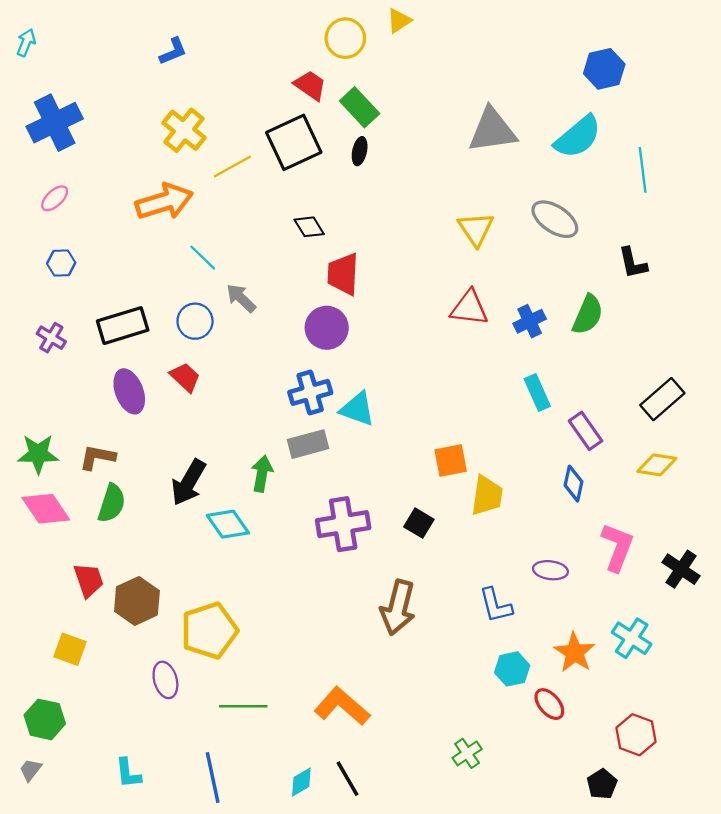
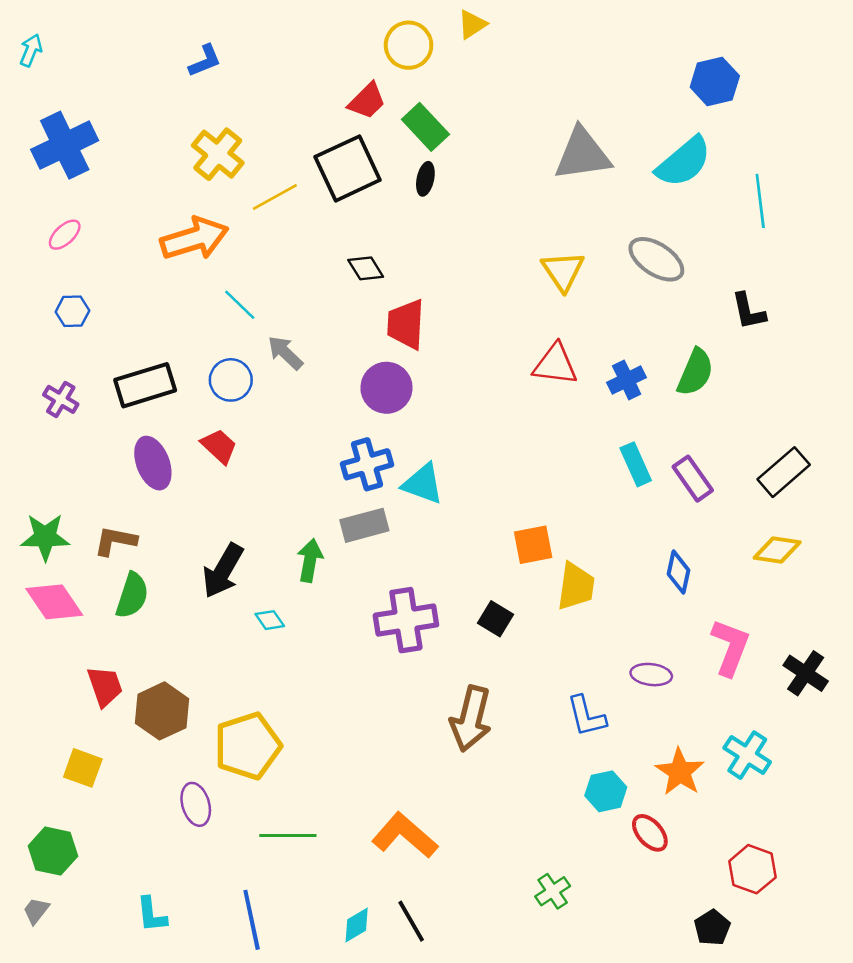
red trapezoid: (310, 85) -> (367, 101), turned 100
purple rectangle: (586, 431) -> (693, 479), moved
cyan diamond: (228, 524) -> (270, 620), size x0.6

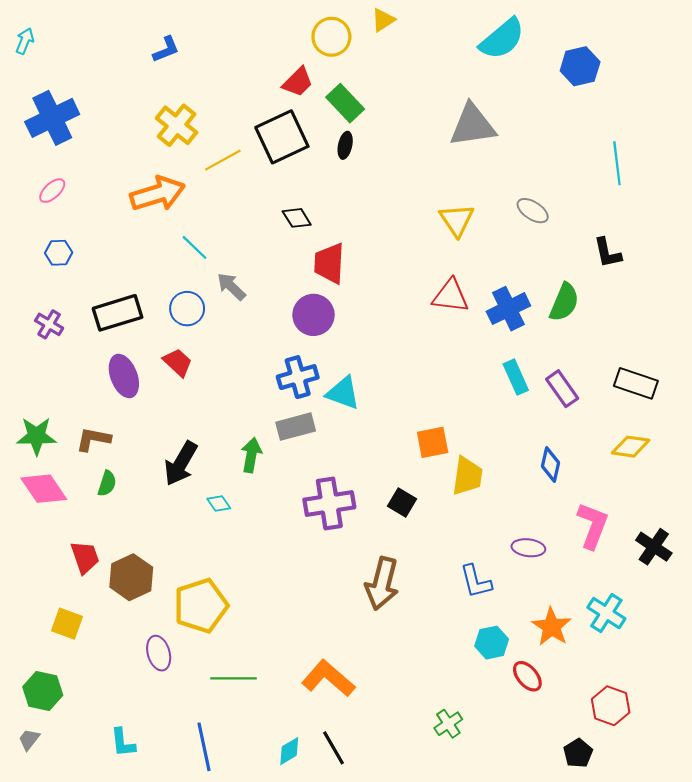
cyan semicircle: (684, 162) -> (502, 39), moved
gray ellipse: (656, 259) -> (533, 211), size x0.7
blue cross: (627, 380) -> (508, 309), size x1.4
black rectangle: (784, 472) -> (636, 383), turned 60
green semicircle: (132, 595) -> (107, 483), size x0.7

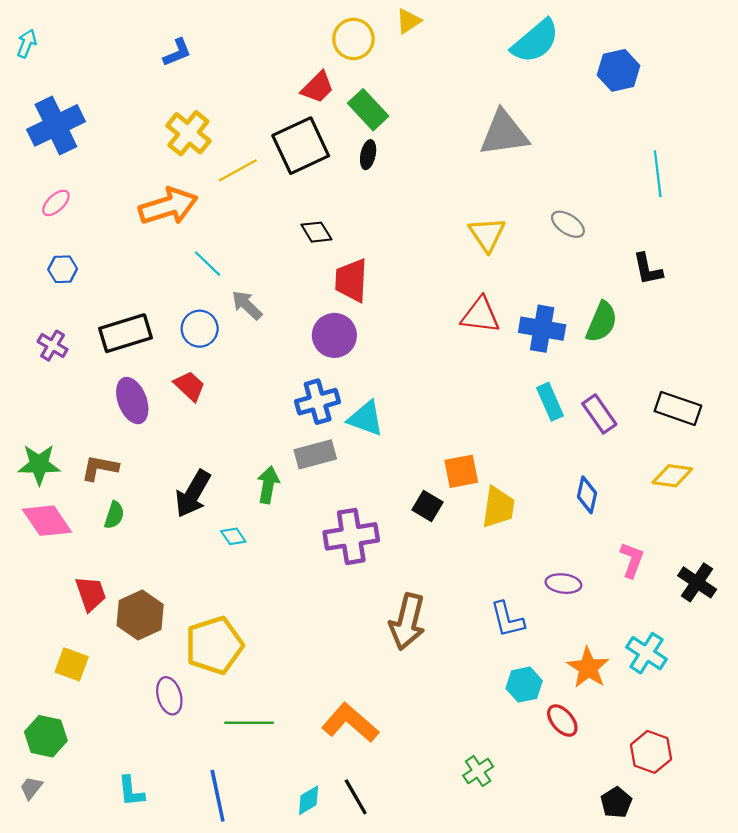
blue cross: (508, 309) -> (542, 329), turned 36
black square: (402, 502) -> (428, 506), moved
pink L-shape: (593, 526) -> (632, 560), size x0.7

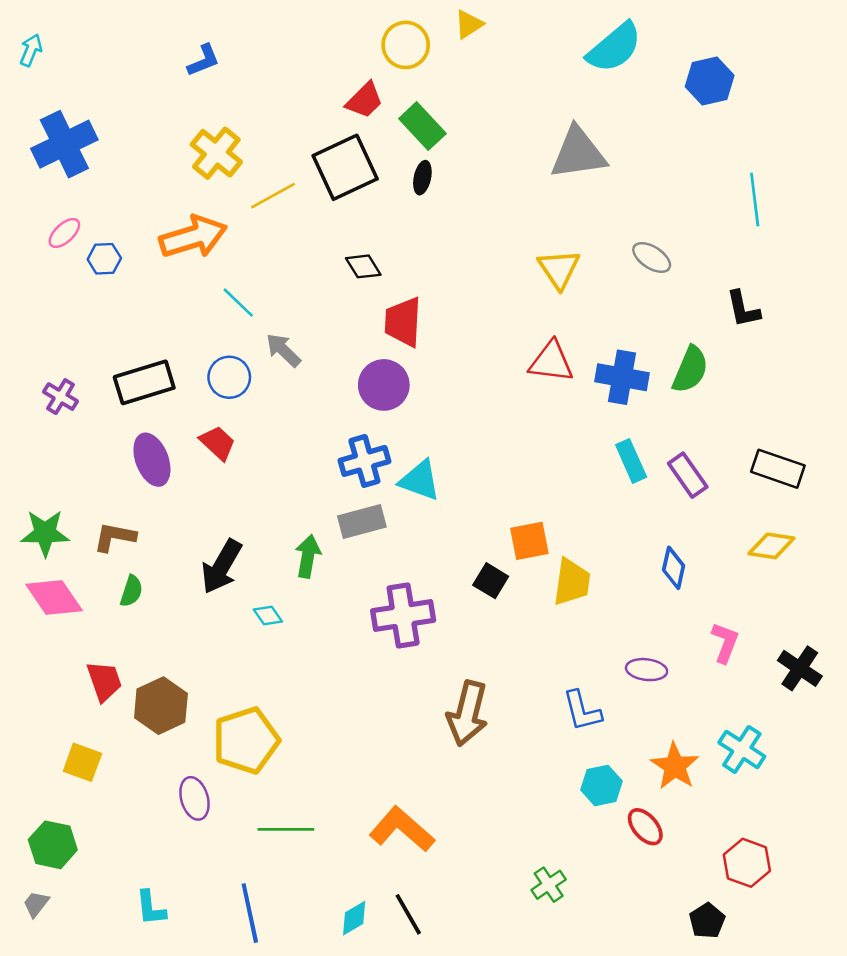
blue hexagon: (63, 269) -> (104, 259), moved

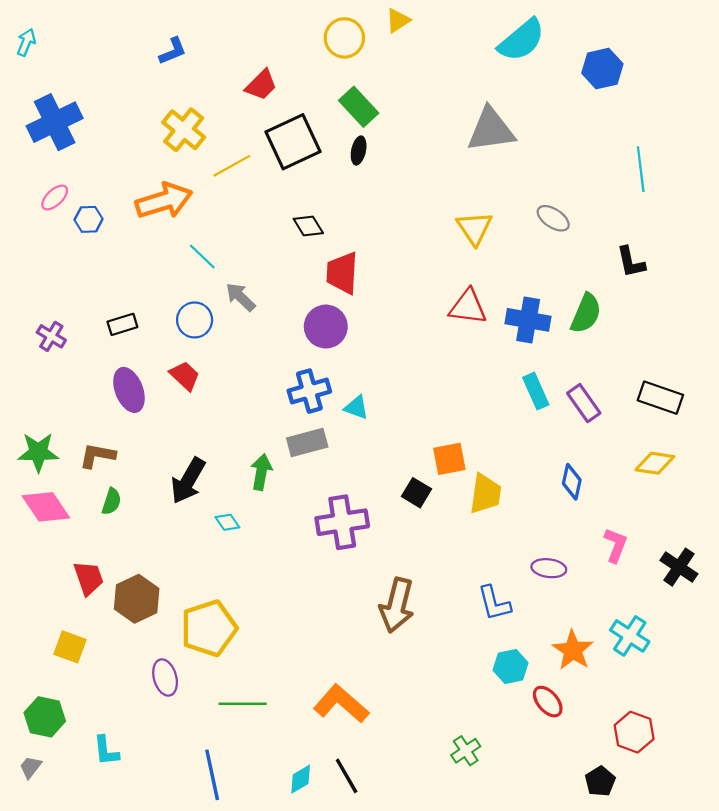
red trapezoid: (364, 100) -> (261, 85), moved
black rectangle: (144, 382) -> (122, 324), size x0.6
cyan triangle: (420, 480) -> (356, 407), size x0.7
cyan L-shape: (151, 908) -> (106, 751), moved

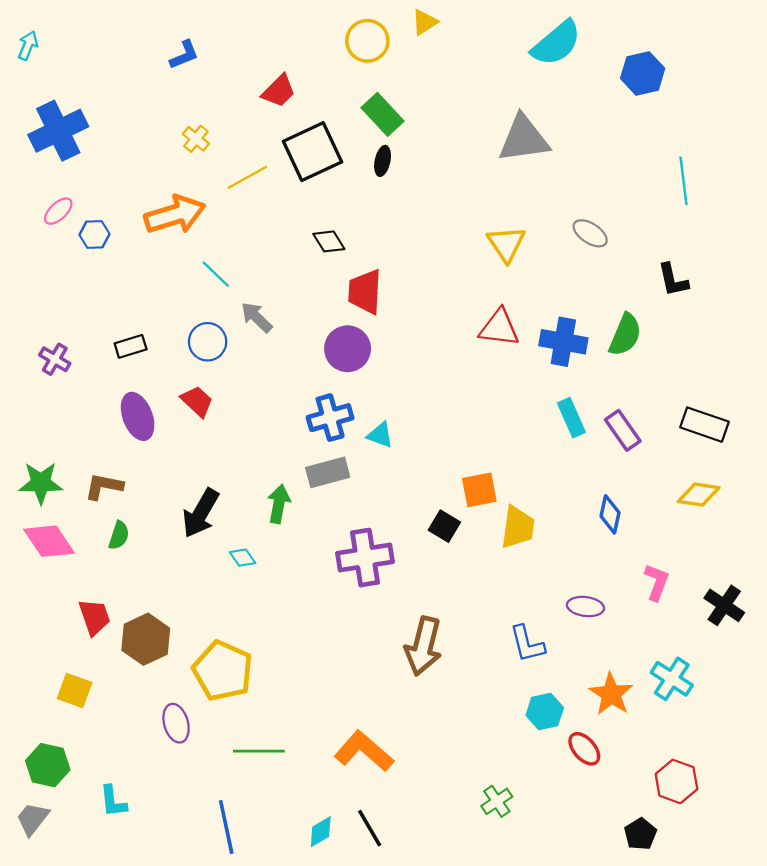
yellow cross: (184, 130) -> (196, 139), size x0.6
yellow pentagon: (209, 628) -> (223, 671), turned -30
gray trapezoid: (31, 767) -> (33, 819), size x1.4

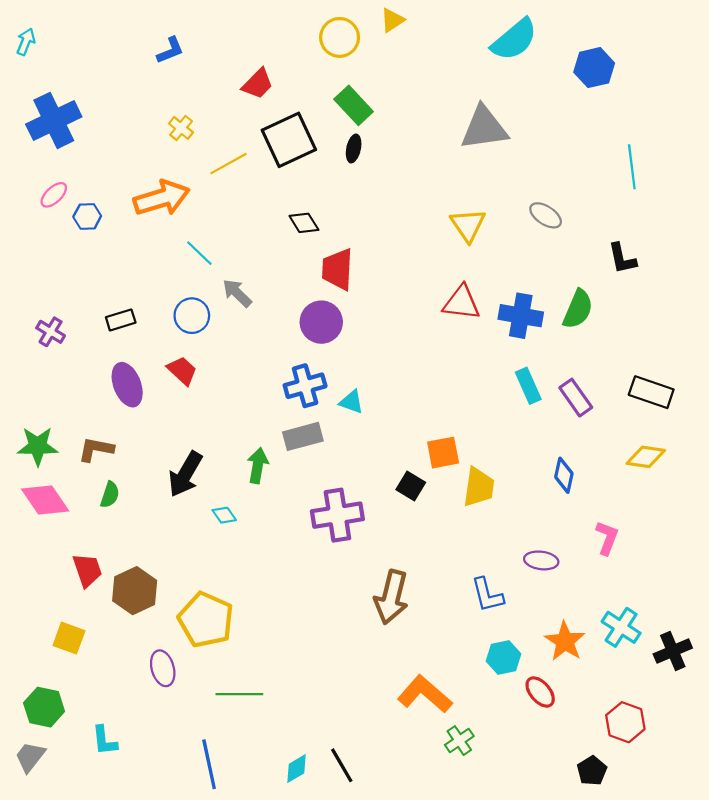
black cross: (724, 605) -> (673, 651), moved, turned 33
orange L-shape: (364, 751) -> (425, 694), moved

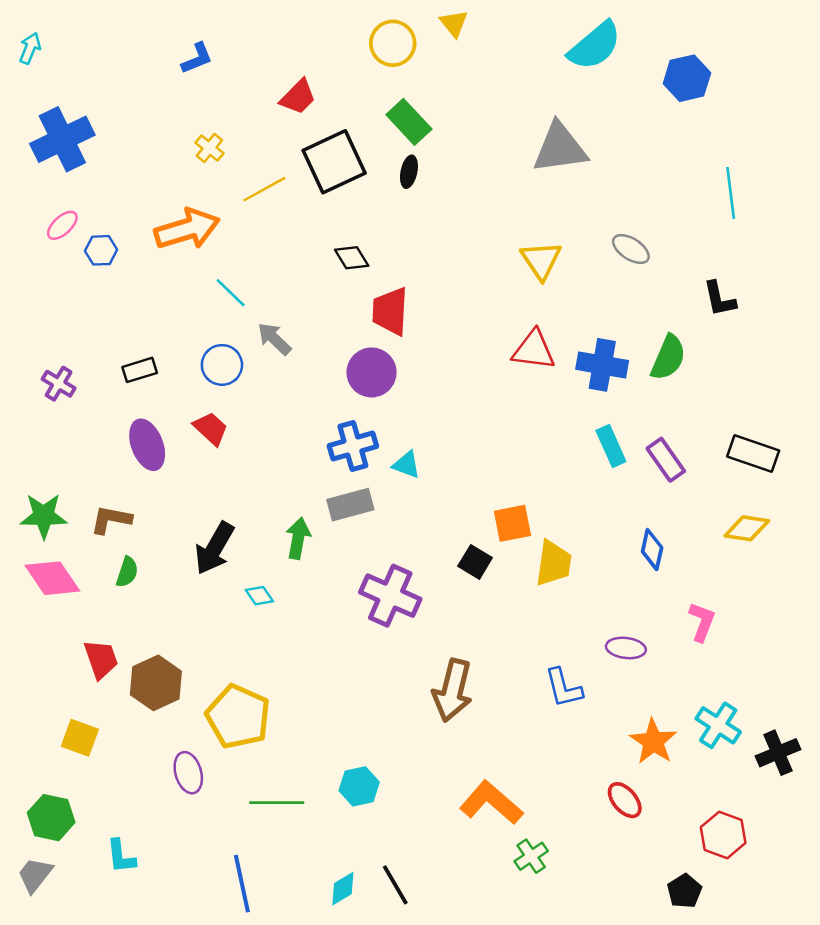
yellow triangle: (392, 20) -> (454, 23), turned -36
purple cross: (337, 515) -> (390, 596), turned 33
cyan hexagon: (503, 657) -> (359, 786), moved

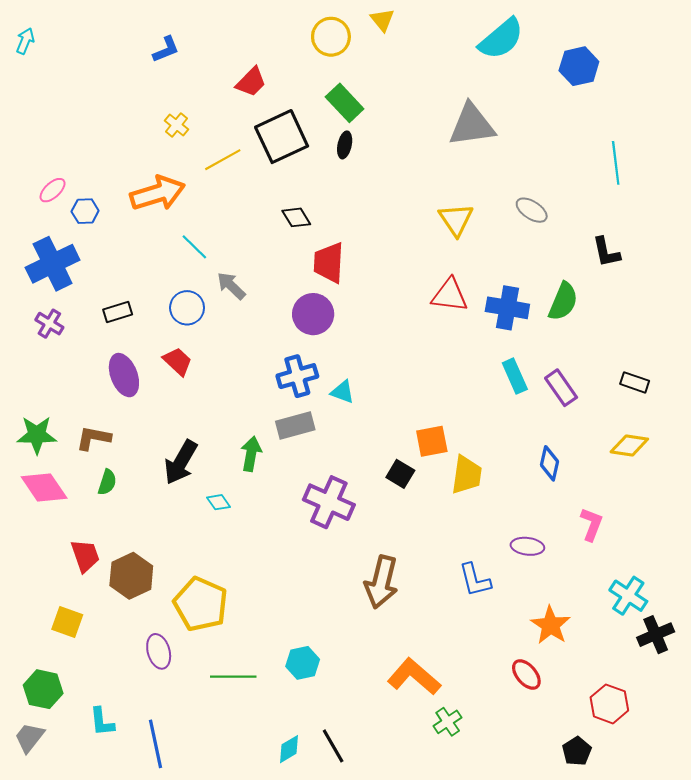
blue cross: (62, 139) -> (53, 264), moved
black rectangle: (753, 453) -> (635, 382), size x0.7
cyan cross: (718, 725) -> (628, 596), moved
blue line: (242, 884) -> (155, 744), moved

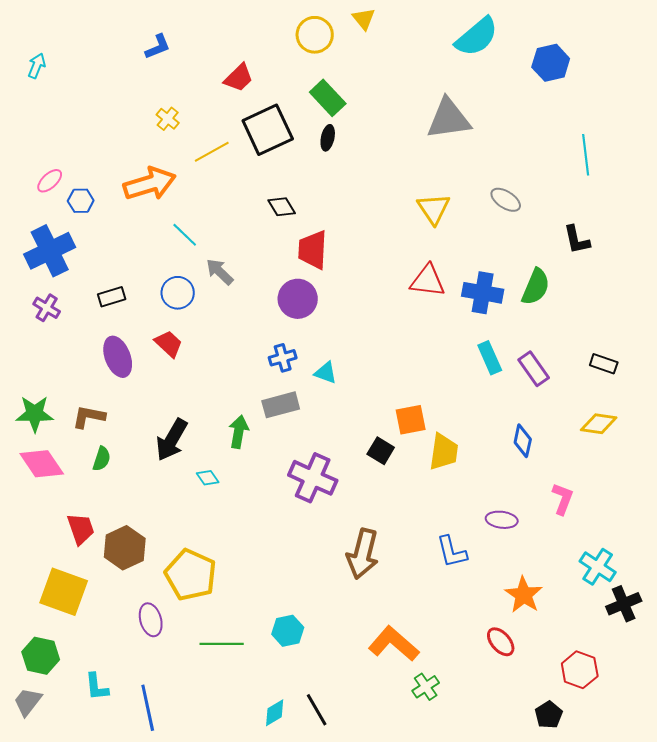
cyan arrow: (25, 41) -> (37, 66), moved
blue cross: (297, 376) -> (283, 358), size x0.7
yellow square: (67, 622) -> (64, 592), size x1.6

